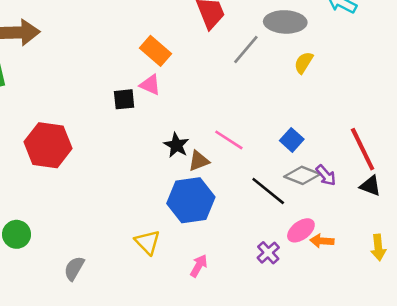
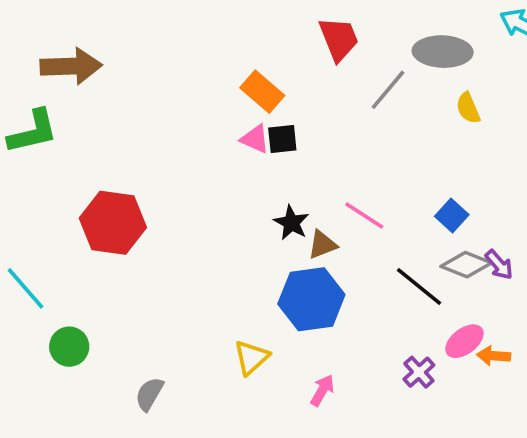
yellow semicircle: (304, 63) -> (468, 108), turned -55
black square: (124, 99) -> (282, 139), moved
yellow triangle: (148, 242) -> (251, 358), turned 32

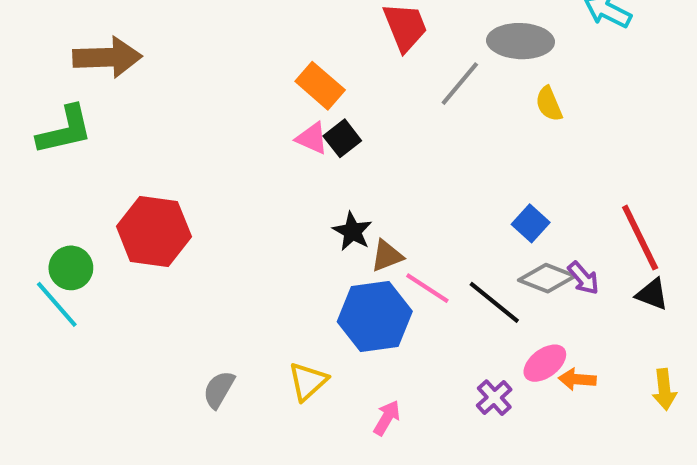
black square: (282, 139) -> (342, 138), turned -32
pink line: (364, 215) -> (427, 288), moved
green circle: (69, 347) -> (71, 268), moved
gray semicircle: (149, 394) -> (219, 389), moved

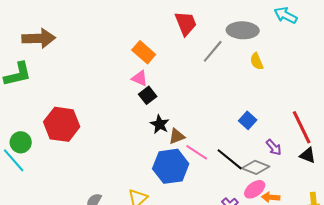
black square: (342, 138) -> (148, 95), moved
gray diamond: (547, 278) -> (256, 167), moved

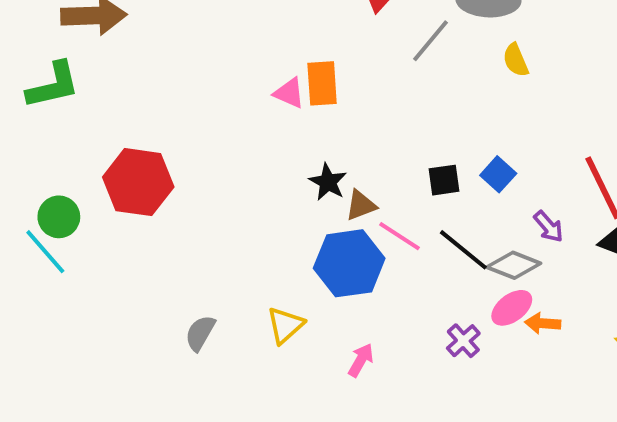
orange rectangle: (144, 52) -> (322, 83), moved, turned 45
black square: (148, 95) -> (444, 180), moved, turned 30

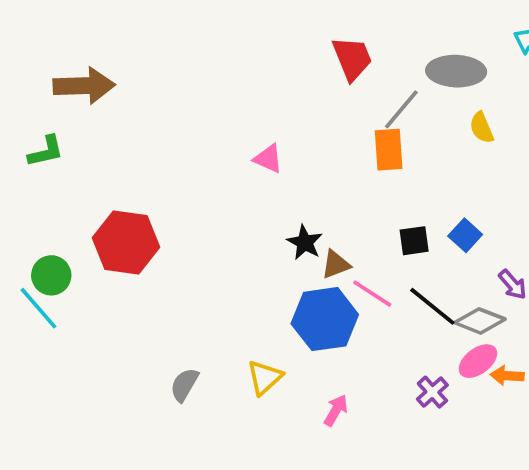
orange rectangle: (322, 83) -> (389, 150), moved
green L-shape: (53, 85) -> (46, 151), size x0.7

